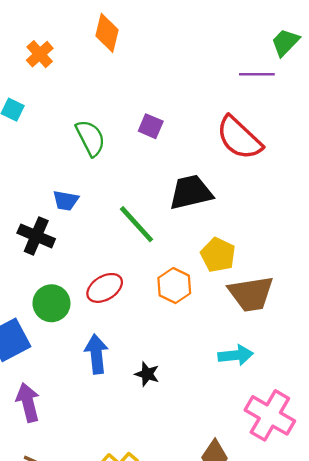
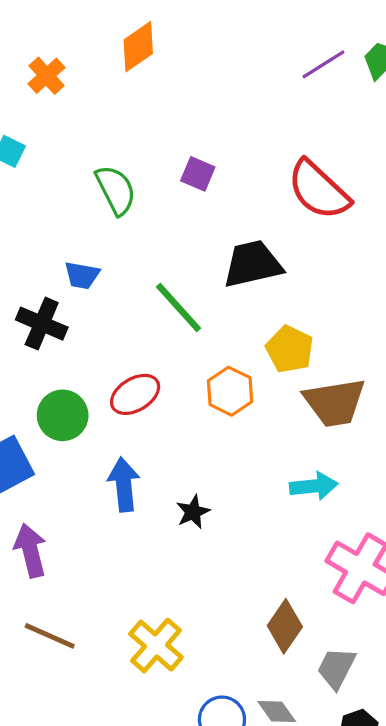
orange diamond: (107, 33) -> (138, 47), turned 42
purple line: (257, 74) -> (323, 64), moved, turned -32
black star: (147, 374) -> (193, 512), turned 30

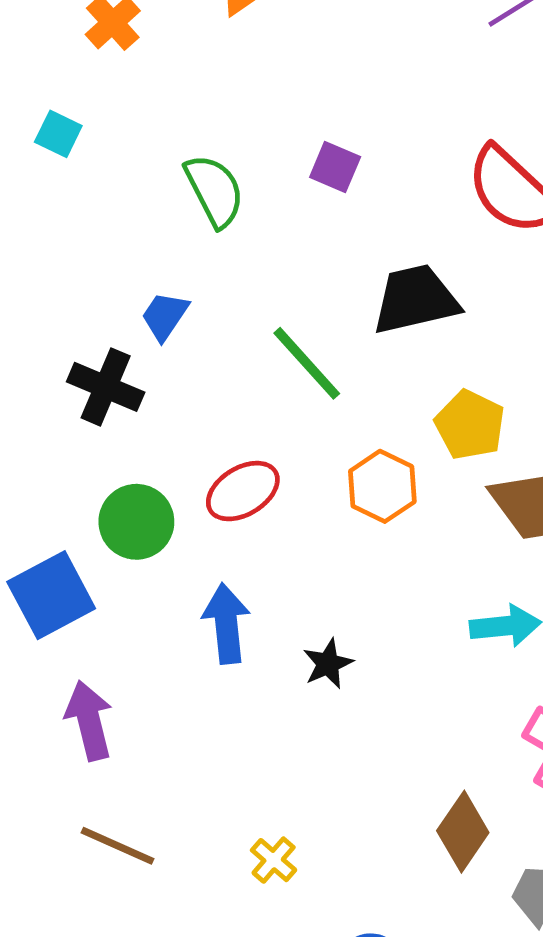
blue trapezoid: (82, 275) -> (165, 316), turned 114
yellow cross: (156, 646) -> (274, 860), size x0.6

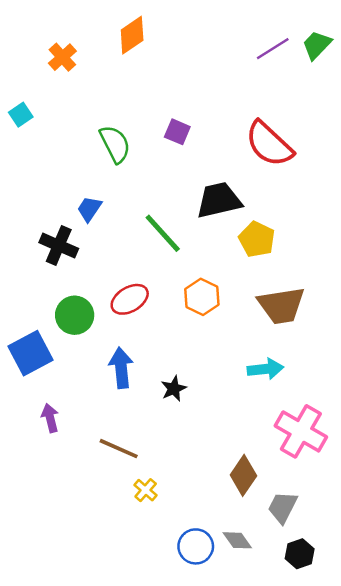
cyan square: (58, 134) -> (21, 115), moved, turned 30
yellow pentagon: (470, 425) -> (257, 239), moved
purple arrow: (89, 720) -> (50, 418), size x0.7
brown line: (117, 846) -> (119, 449), moved

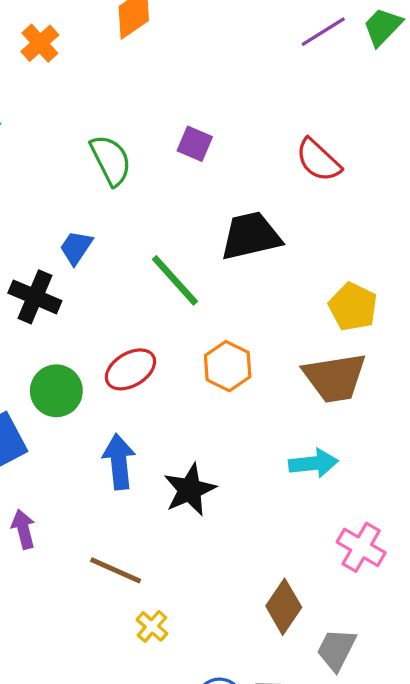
red semicircle: (269, 144) -> (318, 160), size x0.7
yellow pentagon: (257, 239) -> (353, 307), moved
black star: (174, 389) -> (190, 490), size x1.5
pink cross: (301, 431) -> (361, 547), size x0.7

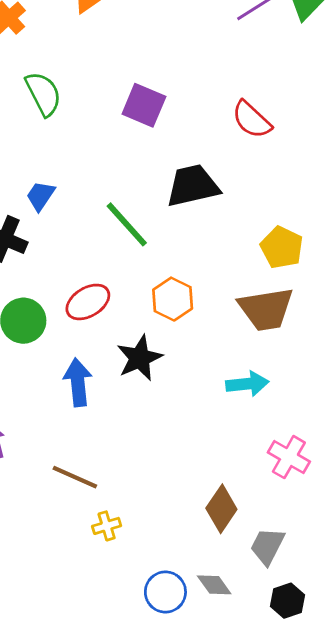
purple square: (195, 144) -> (144, 105), size x1.4
green semicircle: (111, 160) -> (43, 94), moved
black star: (190, 490) -> (140, 358), moved
yellow cross: (152, 626) -> (107, 526), turned 32

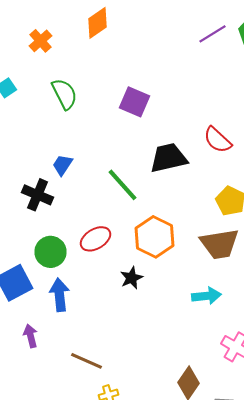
red semicircle: (252, 120) -> (218, 140), moved
orange hexagon: (173, 299) -> (154, 237), size x1.4
black star: (140, 358) -> (132, 278), size x0.7
blue arrow: (78, 382) -> (60, 295), moved

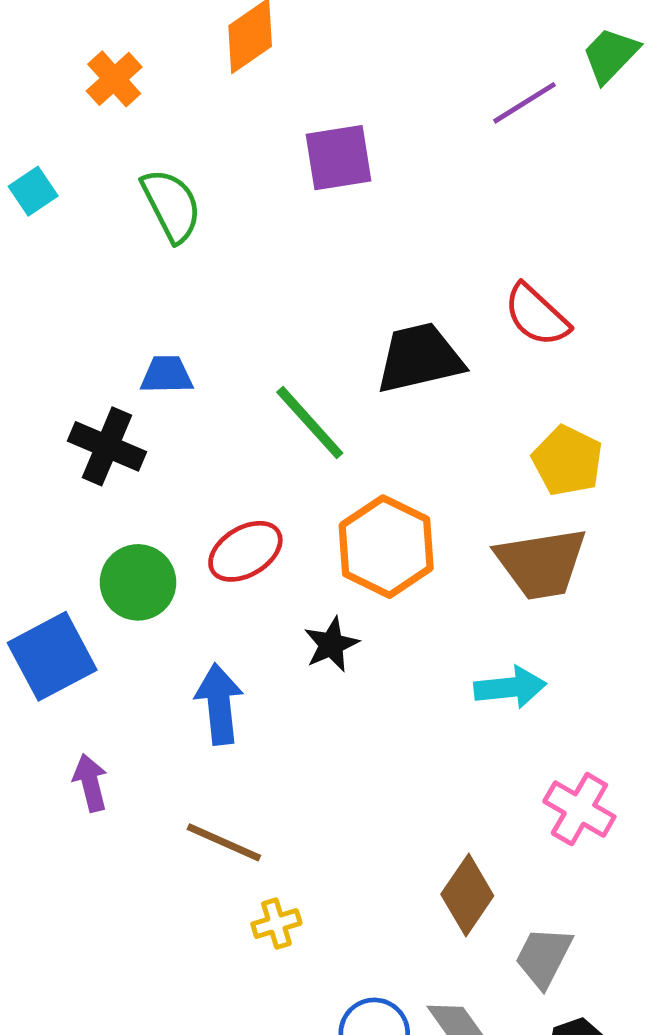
purple line: (212, 34) -> (525, 103), moved
purple square: (134, 102) -> (338, 158), moved, turned -32
blue trapezoid: (62, 165) -> (167, 375), turned 55
blue arrow: (60, 295) -> (219, 704), moved

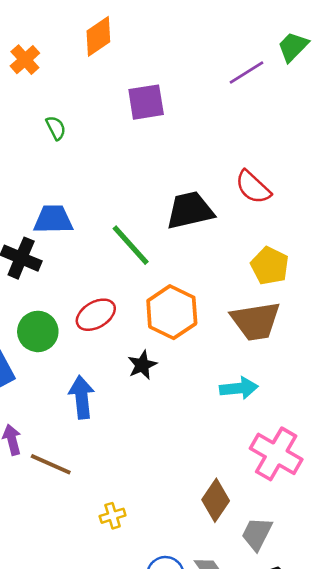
green semicircle: (171, 205) -> (56, 128), size x0.6
blue trapezoid: (167, 375) -> (53, 219), size x1.4
pink cross: (579, 809) -> (276, 454), size x1.4
brown line: (224, 842) -> (51, 464), moved

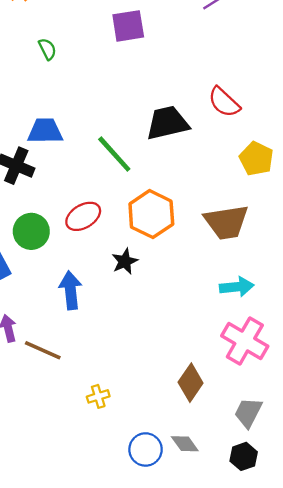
yellow pentagon: (270, 266) -> (256, 159), moved
cyan arrow: (239, 388) -> (237, 287), moved
gray trapezoid: (257, 534) -> (248, 413), moved

